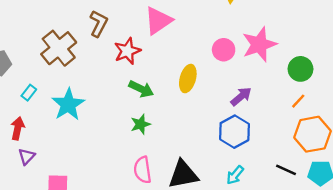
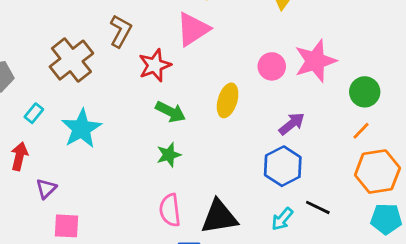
purple triangle: (26, 156) -> (46, 189), moved
black line: (286, 170) -> (318, 207), moved

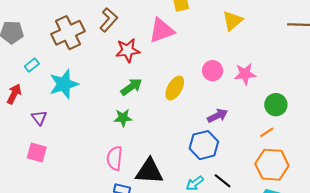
pink star: (315, 61) -> (245, 74), size x0.7
green arrow: (171, 112) -> (131, 87), turned -75
purple triangle: (46, 189) -> (39, 118), moved, turned -35

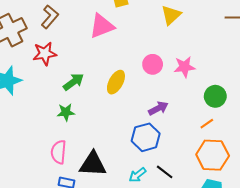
red star: (128, 50) -> (45, 54), moved

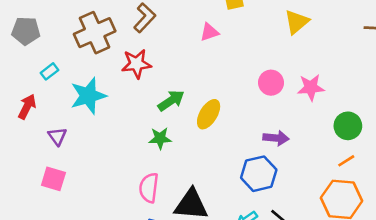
pink triangle: (102, 26) -> (209, 32), size x0.6
yellow ellipse: (116, 82) -> (209, 114), moved
purple arrow: (158, 108) -> (276, 138), turned 30
orange line: (207, 124) -> (346, 161), moved

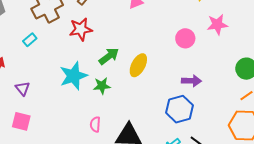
cyan rectangle: (49, 71) -> (30, 40), moved
pink star: (311, 87) -> (217, 24), moved
cyan star: (88, 96) -> (73, 76), moved
pink semicircle: (149, 188) -> (95, 124), size x0.7

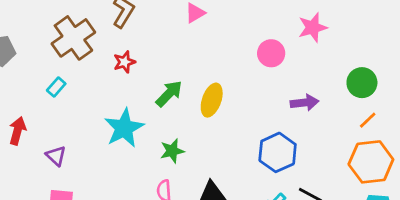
red star: (81, 29) -> (124, 62), size x0.7
purple arrow: (191, 81) -> (305, 103), moved
green star: (102, 86) -> (172, 151), moved

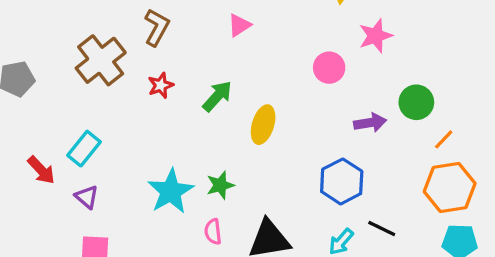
green circle: (362, 83) -> (416, 102), moved
cyan rectangle: (56, 87) -> (84, 149), moved, size x1.5
green arrow: (169, 94) -> (217, 96), moved
cyan star: (124, 128) -> (171, 191), moved
red arrow: (18, 131) -> (41, 170), turned 124

